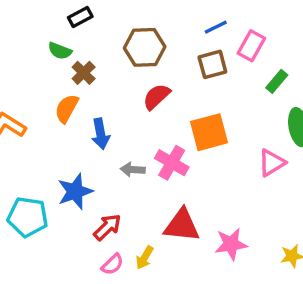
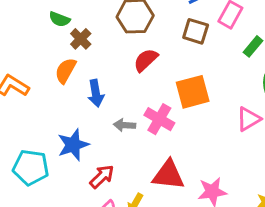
brown square: (212, 64) -> (196, 31), turned 32

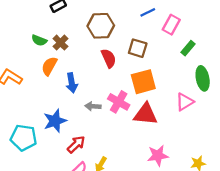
green semicircle: (60, 19) -> (39, 40), moved
brown square: (196, 31) -> (138, 48), moved
red semicircle: (146, 60) -> (109, 58), turned 108
red triangle: (168, 175) -> (146, 114), moved

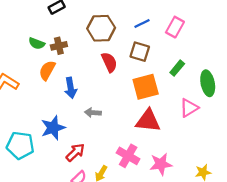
blue line: (148, 12) -> (142, 24), moved
brown cross: (60, 43) -> (59, 46), turned 32
green rectangle: (188, 48) -> (177, 68), moved
pink cross: (119, 102) -> (128, 156), moved

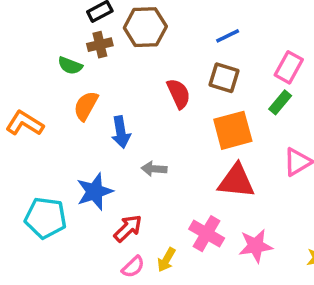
pink rectangle: (175, 27) -> (289, 67), moved
brown hexagon: (101, 28) -> (145, 27), moved
brown cross: (59, 46) -> (100, 45), moved

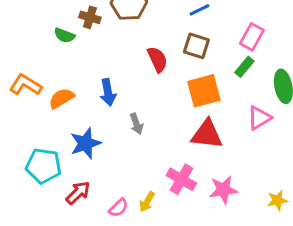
brown cross: (100, 45) -> (90, 17), turned 30
orange semicircle: (86, 106) -> (61, 98), moved, turned 30
gray arrow: (154, 169) -> (136, 124), turned -114
red arrow: (128, 228) -> (78, 193), moved

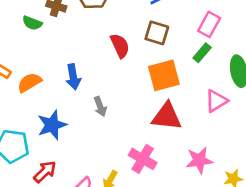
pink star: (223, 190) -> (199, 160), moved

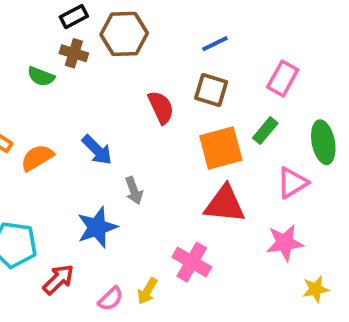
green rectangle: (202, 53) -> (265, 131), moved
blue arrow: (73, 77) -> (97, 150), turned -35
blue star: (52, 125) -> (97, 227), moved
pink star: (199, 160) -> (285, 243), moved

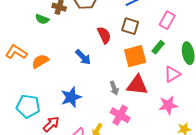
blue arrow: (97, 150) -> (83, 57), moved
gray arrow: (134, 191) -> (114, 88), moved

